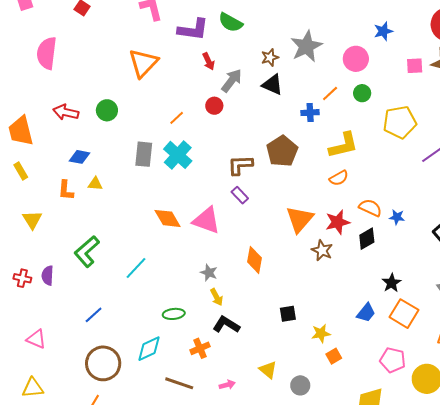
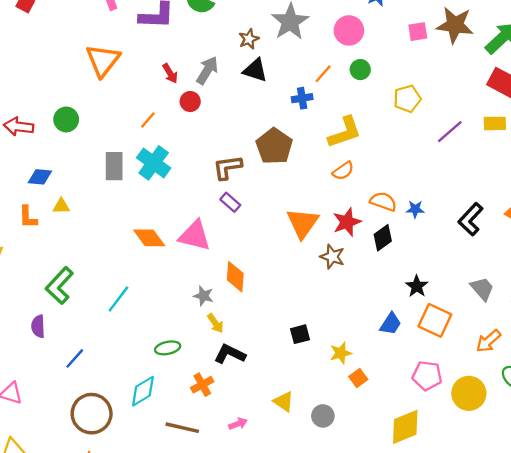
red arrow: (209, 61) -> (170, 73), moved
yellow pentagon: (400, 122) -> (407, 99), size x0.7
orange diamond: (255, 260) -> (235, 277), moved
purple semicircle: (47, 275) -> (38, 326), moved

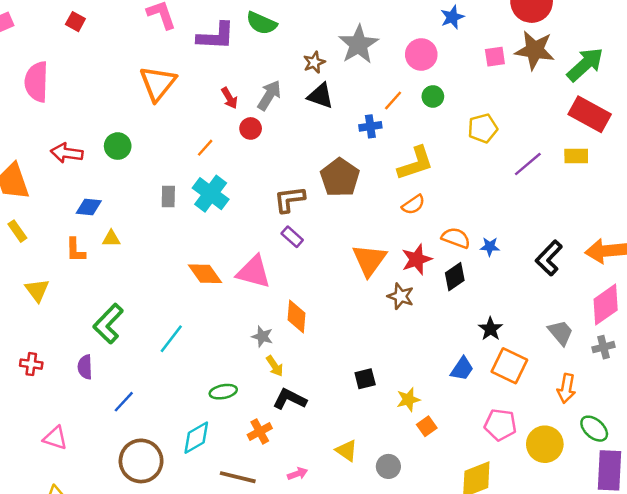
gray rectangle: (114, 166) -> (168, 197), size x0.7
orange arrow: (488, 341) -> (566, 388), turned -40

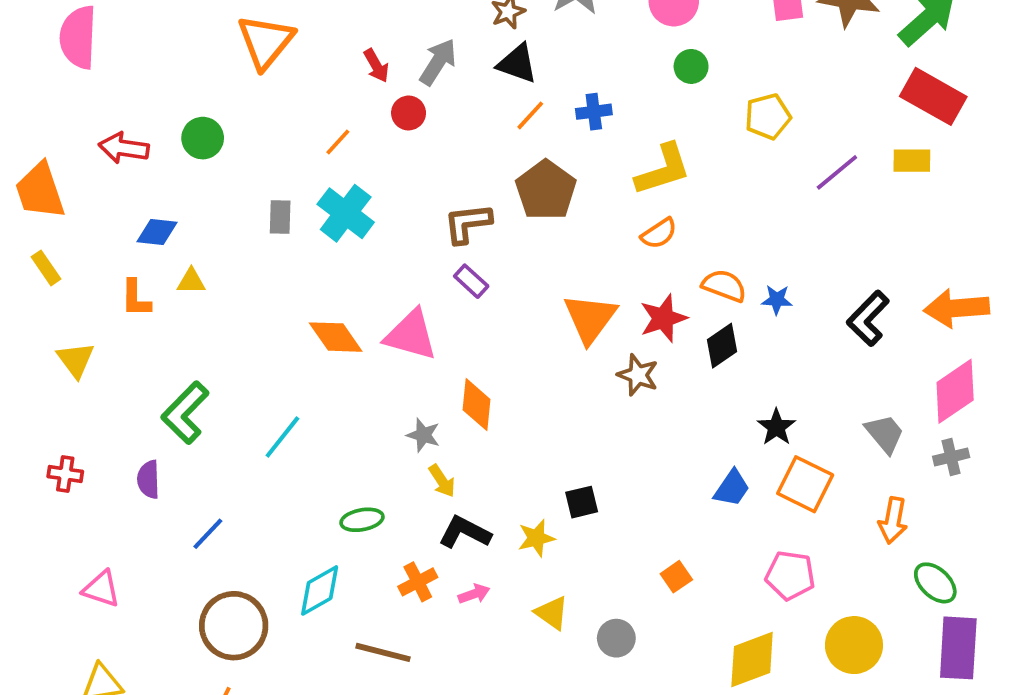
orange line: (393, 101) -> (530, 115), moved
yellow star: (408, 400) -> (536, 538), moved
yellow circle: (545, 444) -> (854, 645), moved
pink arrow: (298, 474) -> (474, 594), moved

